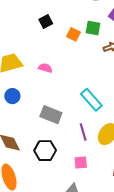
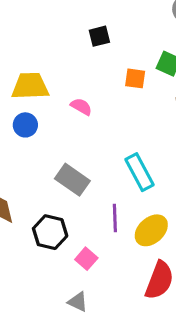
orange square: (74, 34) -> (135, 78), moved, turned -32
blue circle: (12, 96) -> (25, 125), moved
pink square: (81, 162) -> (86, 259), moved, turned 32

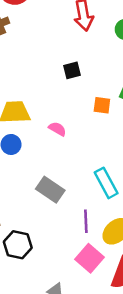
black hexagon: (50, 232) -> (18, 245), moved
pink square: (86, 259) -> (90, 258), moved, size x1.5

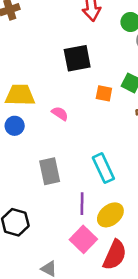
black square: (72, 70) -> (77, 58), size x1.6
gray rectangle: (50, 190) -> (50, 171), turned 40

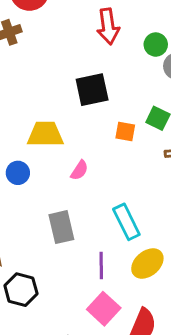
yellow trapezoid: (20, 95) -> (45, 134), moved
pink semicircle: (60, 113) -> (79, 170), moved, turned 91
yellow ellipse: (110, 215) -> (147, 263), moved

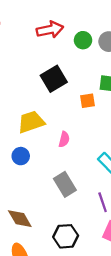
red arrow: (108, 26) -> (50, 30), turned -75
green circle: (156, 45) -> (83, 40), moved
black hexagon: (21, 290) -> (66, 236), moved

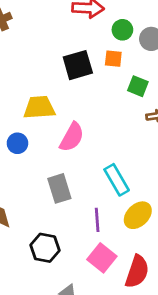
orange square: (88, 101) -> (113, 59), moved
pink semicircle: (64, 139) -> (72, 137), size x1.6

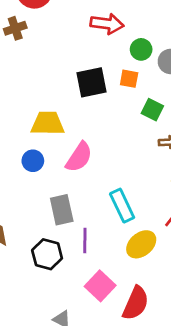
blue circle: (17, 143) -> (33, 161), moved
purple line: (97, 220) -> (85, 241), moved
black hexagon: (45, 248) -> (47, 254), moved

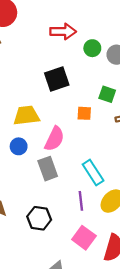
orange square: (129, 79) -> (84, 113), moved
gray rectangle: (62, 210) -> (48, 169), moved
purple line: (85, 241) -> (81, 201), moved

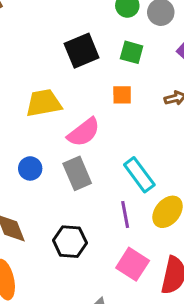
green square: (107, 94) -> (132, 52), moved
pink semicircle: (54, 139) -> (84, 132), turned 30
blue circle: (19, 146) -> (30, 168), moved

